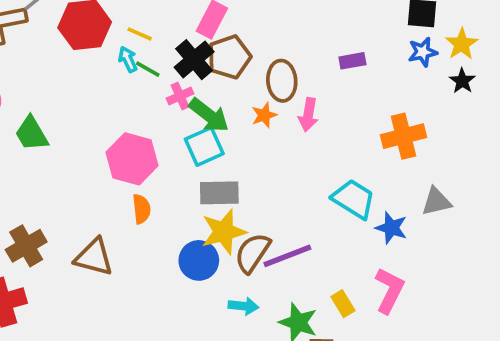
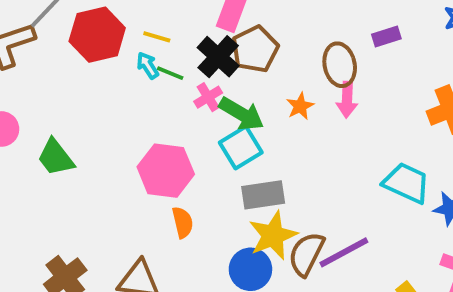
brown ellipse: (282, 81) -> (340, 65), moved

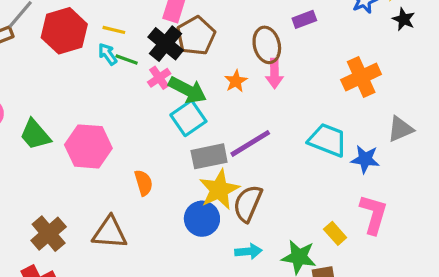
pink hexagon: (166, 171) -> (88, 146), moved
purple line: (344, 252) -> (250, 143), moved

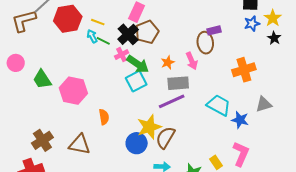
brown ellipse: (267, 45) -> (205, 43), moved
pink arrow: (274, 74) -> (192, 61), turned -30
gray rectangle: (209, 156) -> (178, 83), moved

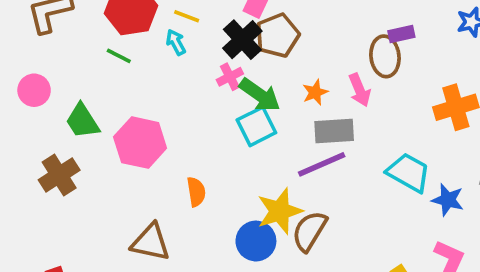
green line: (103, 41) -> (119, 56), moved
brown cross: (42, 140) -> (59, 175), moved

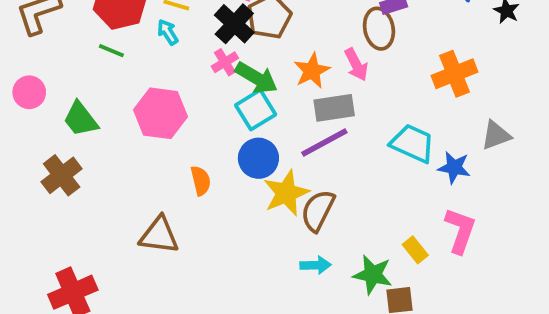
orange star: (315, 92) -> (312, 71), size x1.4
pink hexagon: (140, 143) -> (160, 113), moved
blue circle: (256, 241) -> (258, 158), moved

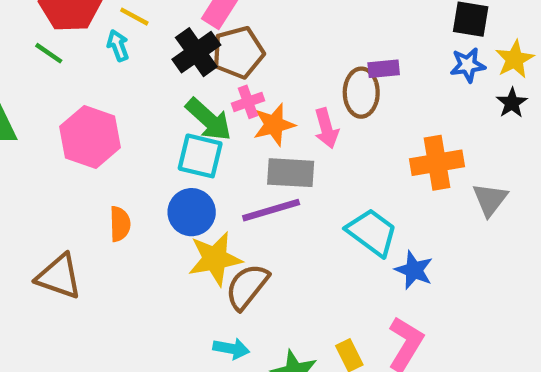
pink cross: (225, 62) -> (248, 102), moved
cyan square: (256, 110) -> (200, 156), turned 33
gray triangle: (496, 135) -> (490, 199), moved, turned -44

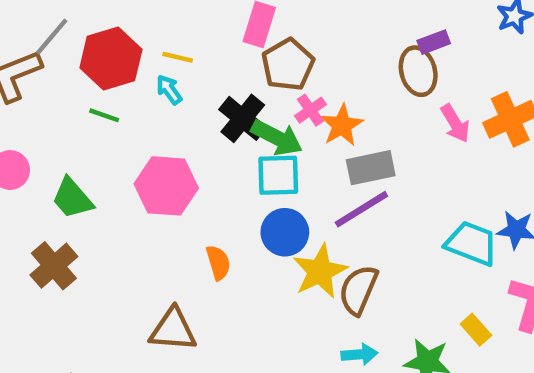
black cross: (196, 52) -> (243, 118), moved
pink arrow: (326, 128) -> (455, 123), moved
cyan trapezoid: (372, 232) -> (472, 243), moved

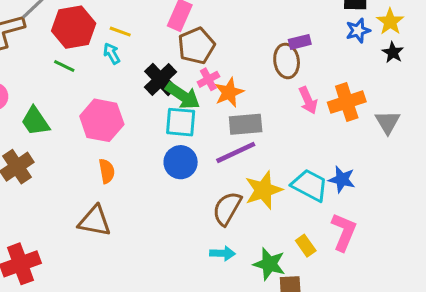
orange semicircle: (218, 263) -> (107, 171), moved
yellow star: (320, 271) -> (263, 190), moved

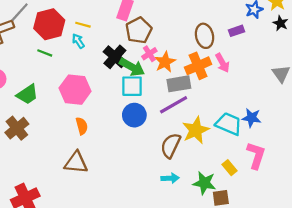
purple rectangle: (300, 42) -> (236, 31), moved
orange cross: (347, 102) -> (198, 66), moved
green trapezoid: (35, 121) -> (27, 94), turned -85

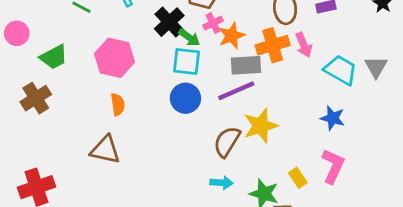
green arrow: (132, 67) -> (189, 37), size x0.7
cyan trapezoid: (229, 124) -> (341, 70), moved

